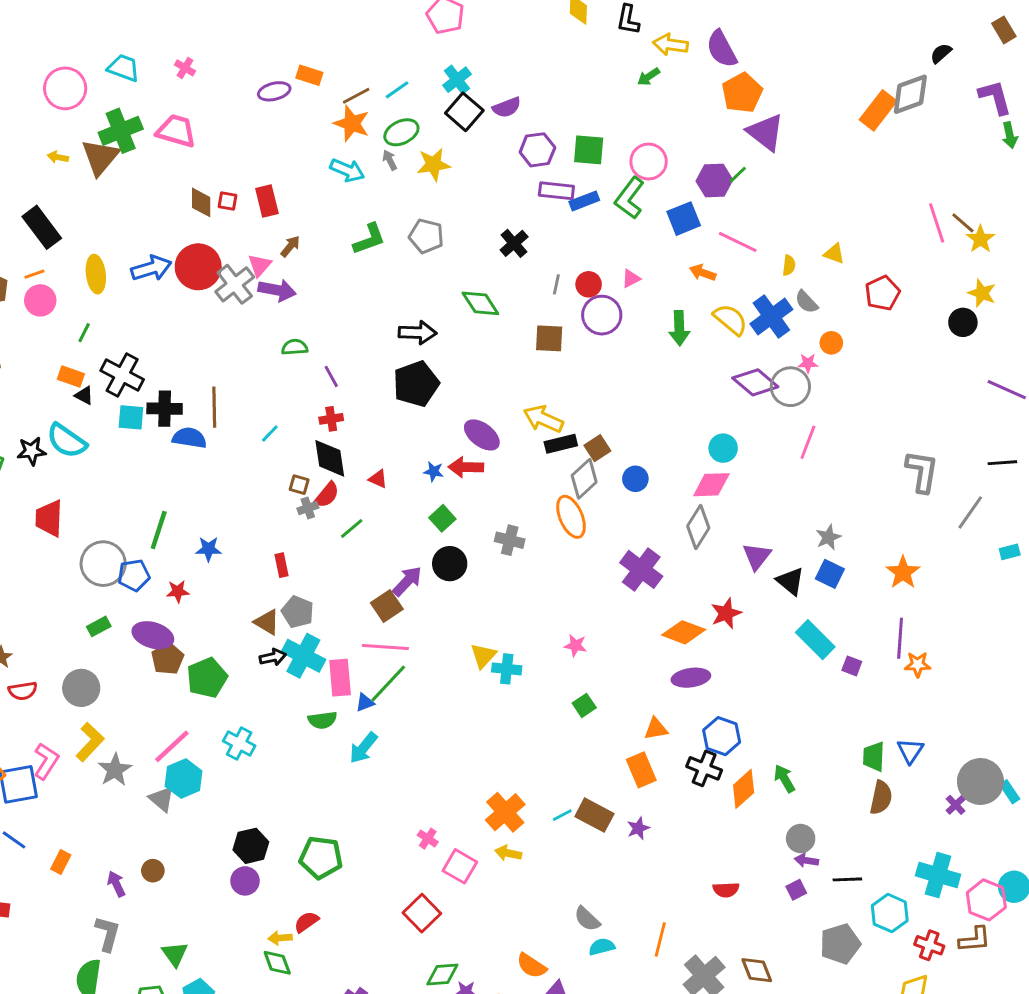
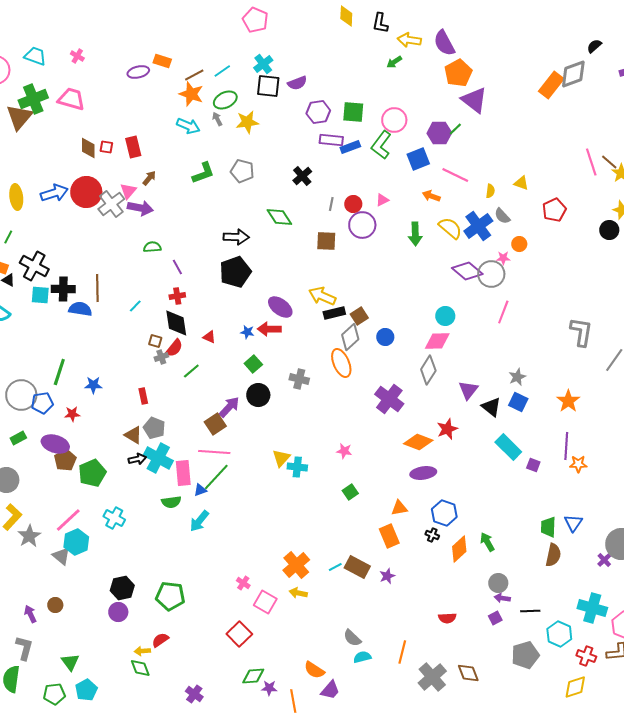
black square: (464, 112) -> (268, 86), turned -35
black cross: (704, 768) -> (432, 535), size x0.6

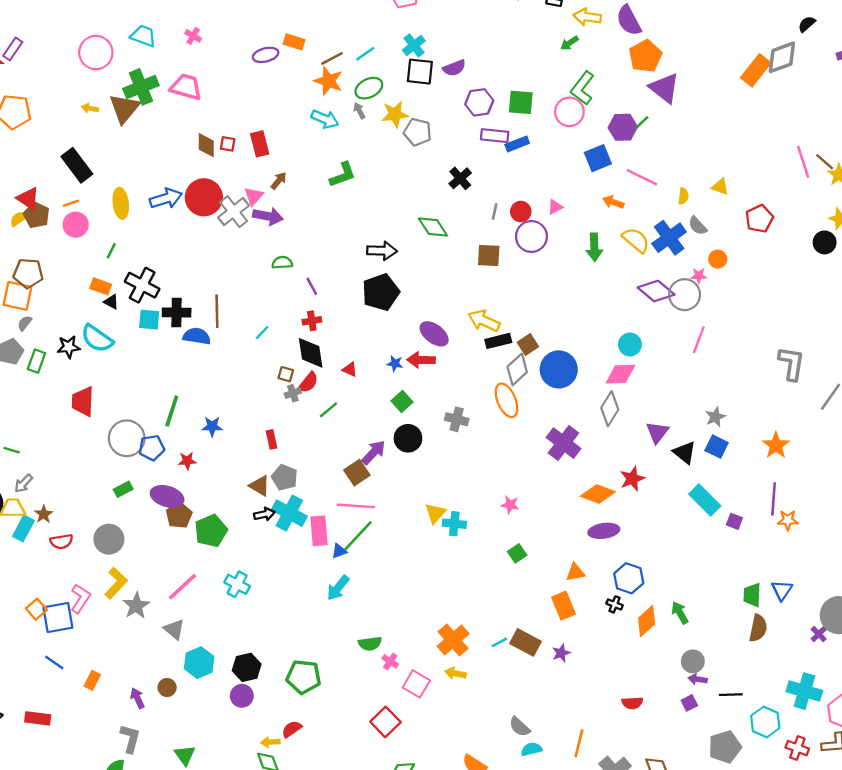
green L-shape: (381, 145) -> (582, 88), moved
gray pentagon: (242, 171) -> (417, 132), moved
blue circle: (385, 337) -> (559, 369), size x1.8
green semicircle: (171, 502) -> (370, 644), moved
cyan hexagon: (76, 542) -> (199, 663), moved

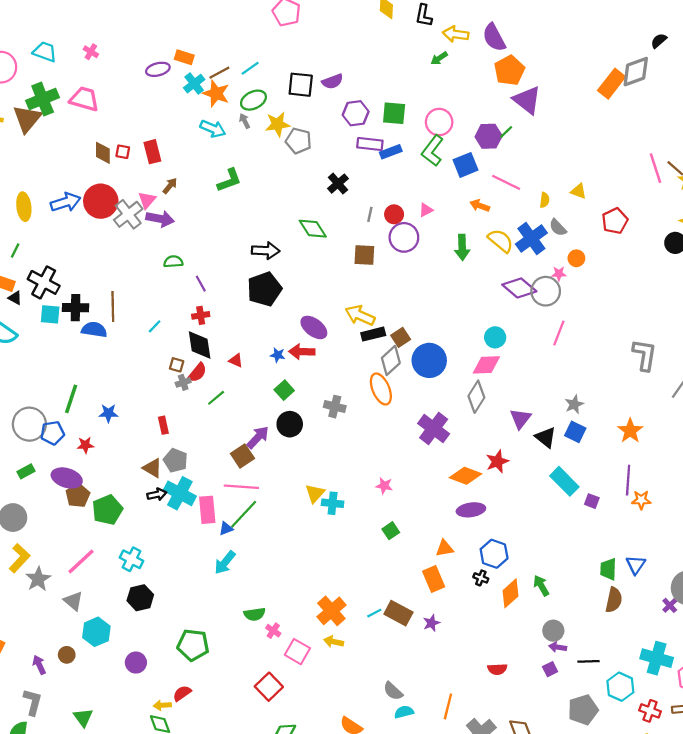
cyan cross: (414, 45) -> (194, 84), moved
green L-shape: (582, 88) -> (433, 151), moved
black hexagon: (247, 667) -> (140, 598), moved

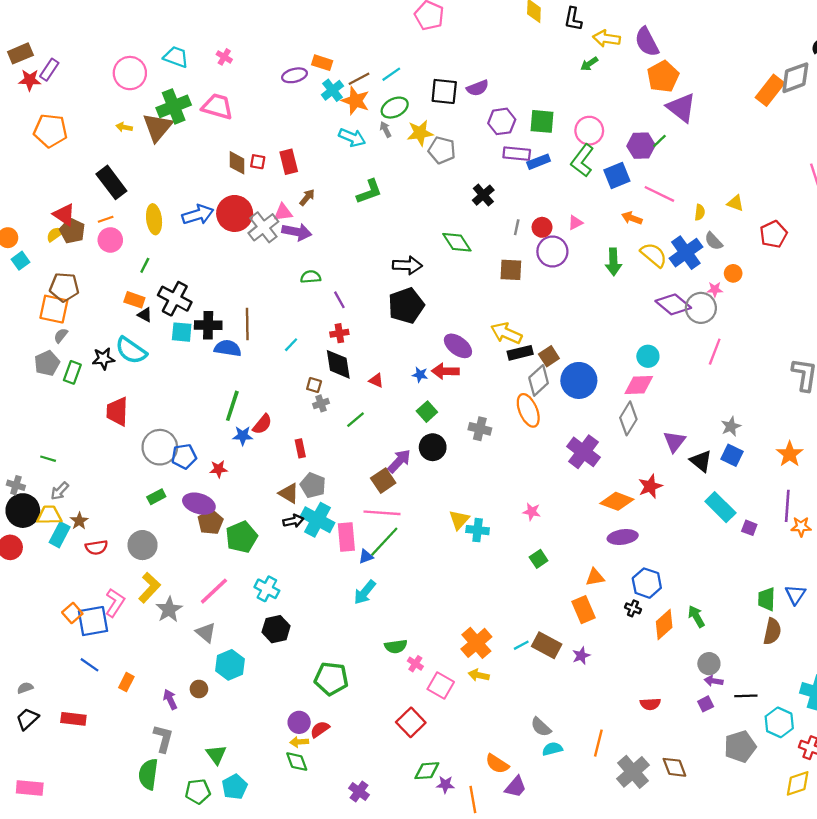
pink triangle: (147, 200) -> (283, 212), turned 42
red semicircle: (197, 373) -> (262, 424), moved
green line: (71, 399) -> (232, 406), moved
purple circle: (136, 663) -> (299, 722), moved

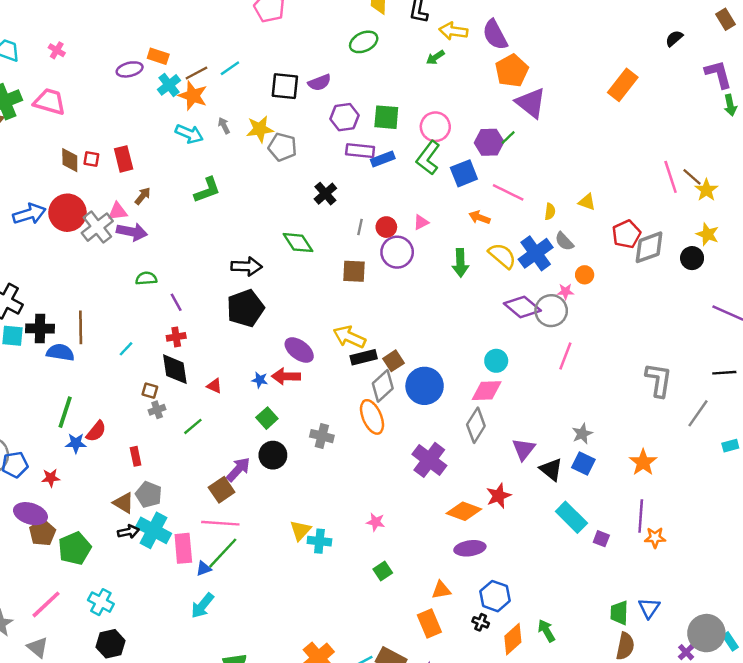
gray diamond: (795, 78) -> (649, 247), moved
green ellipse: (395, 108) -> (364, 42), moved

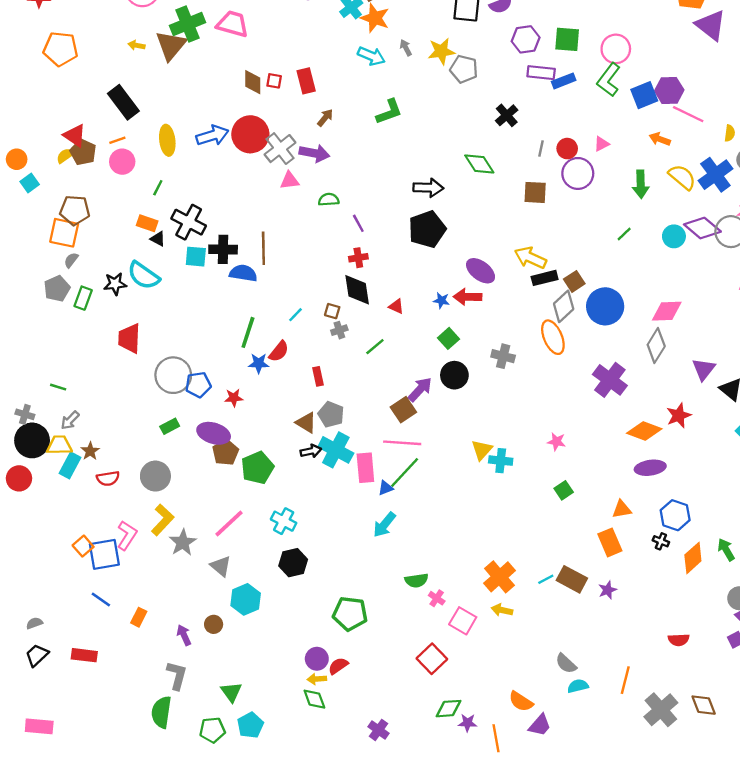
green line: (508, 137) -> (624, 234), moved
purple hexagon: (489, 142) -> (669, 90), moved
pink triangle: (118, 212) -> (290, 181), moved
cyan line: (126, 349) -> (295, 315), moved
cyan circle: (496, 361) -> (674, 236), moved

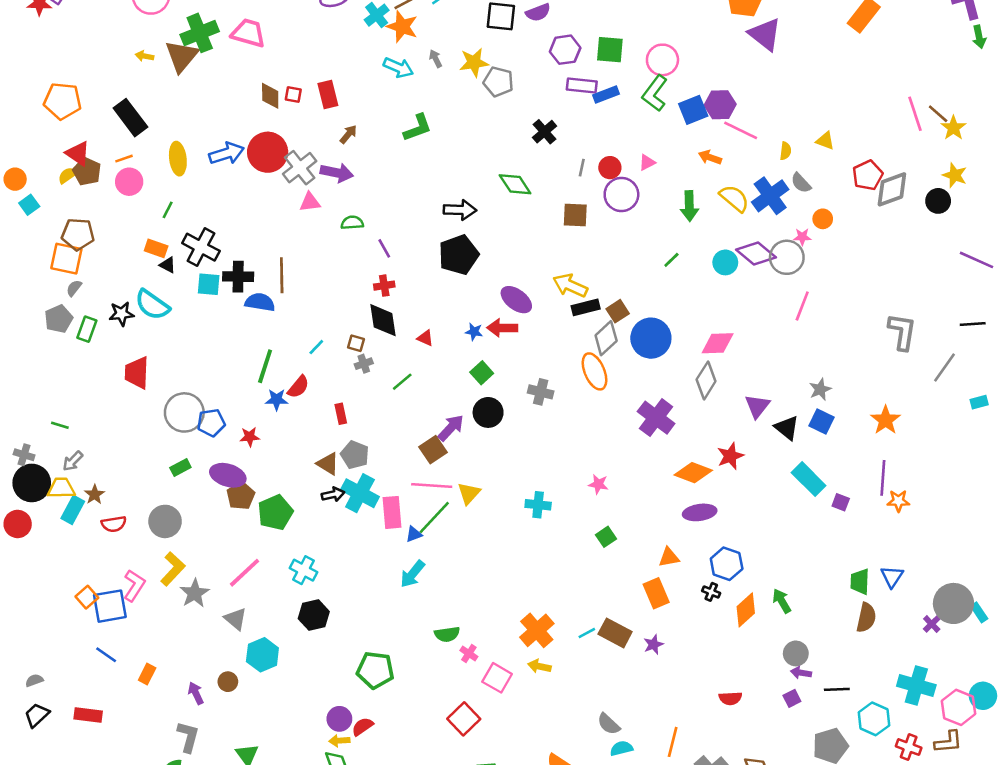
orange pentagon: (61, 49) -> (62, 101), moved
yellow triangle: (482, 450) -> (469, 493), moved

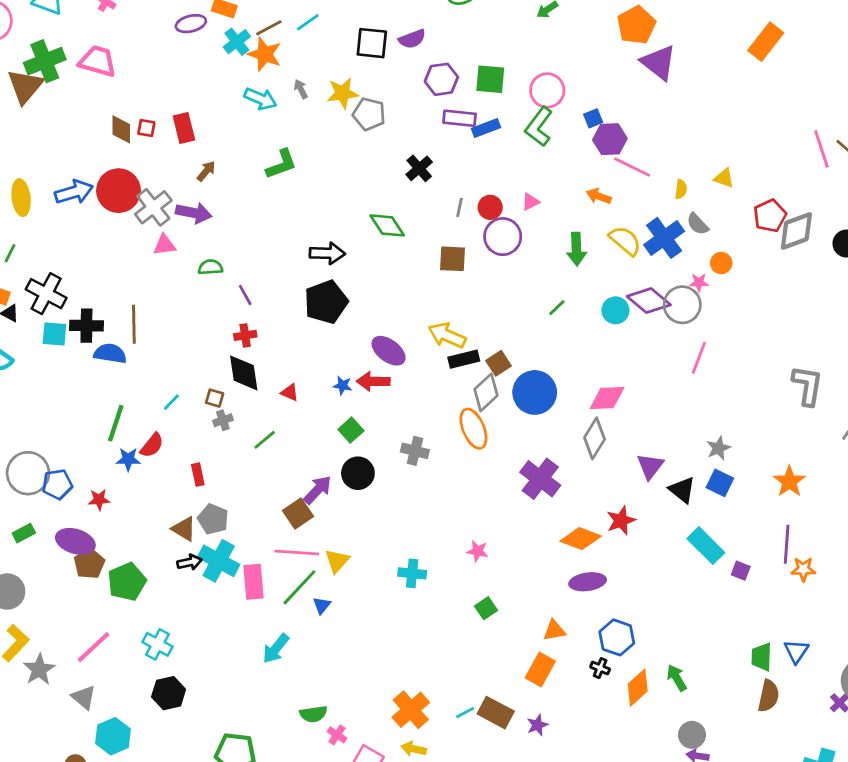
blue square: (693, 110) -> (593, 118), moved, size x0.6
blue triangle: (414, 534) -> (322, 605), moved, turned -30
orange rectangle: (656, 593) -> (540, 669), turned 52

